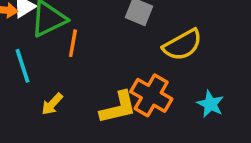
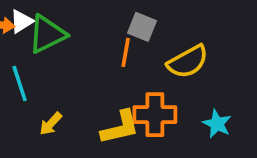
orange line: (73, 43) -> (126, 52), moved
orange cross: (151, 95) -> (155, 115), turned -30

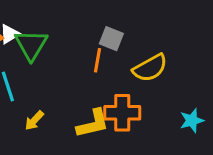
green triangle: (47, 34) -> (31, 45), turned -33
cyan star: (217, 124) -> (192, 120), moved, turned 30

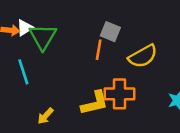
yellow arrow: (34, 120) -> (45, 116), moved

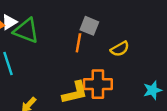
green triangle: (43, 37) -> (26, 31), turned -40
yellow semicircle: (143, 56) -> (120, 49), size x0.7

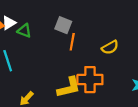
gray square: (89, 26) -> (63, 25), moved
green triangle: (26, 31) -> (24, 31), size x0.6

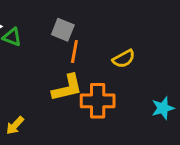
yellow L-shape: (69, 87) -> (67, 88), moved

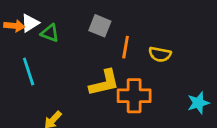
orange line: (74, 52) -> (126, 47), moved
yellow semicircle: (124, 59) -> (160, 54), turned 40

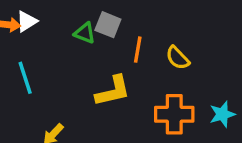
green triangle: (50, 33) -> (85, 33), moved
yellow semicircle: (160, 54) -> (178, 58), turned 35
orange cross: (134, 96) -> (174, 114), moved

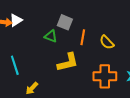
green triangle: (85, 33) -> (51, 36), moved
cyan line: (25, 78) -> (15, 65), moved

